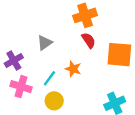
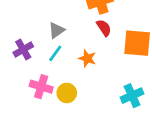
cyan line: (49, 78) -> (55, 53), moved
pink cross: (21, 87) -> (41, 87), moved

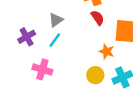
orange star: (87, 58) -> (107, 51), moved
yellow circle: (67, 93) -> (95, 75), moved

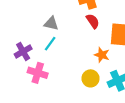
gray triangle: (56, 20) -> (51, 23), turned 48
purple cross: (27, 37) -> (23, 51), moved

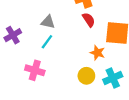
purple cross: (23, 51) -> (13, 35), moved

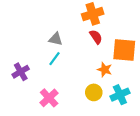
purple cross: (13, 35) -> (21, 72), moved
pink cross: (35, 70) -> (49, 98), moved, turned 30

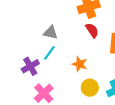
orange star: (105, 70) -> (80, 64), moved
purple cross: (21, 72) -> (30, 66), moved

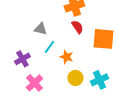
cyan line: (49, 53) -> (49, 47), moved

